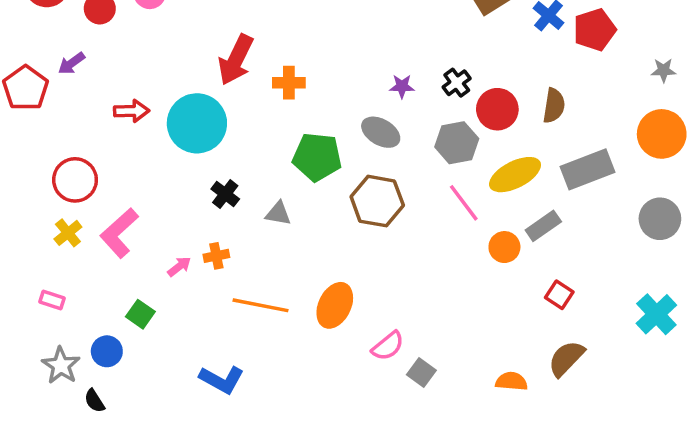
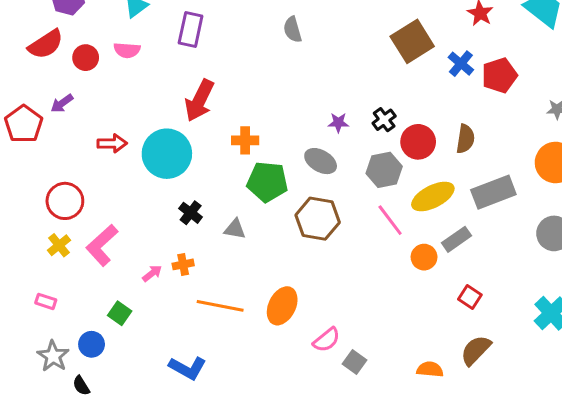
orange cross: (289, 83) -> (245, 140), moved

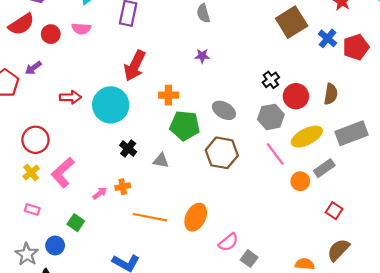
purple star: (338, 123) -> (202, 56), moved
pink rectangle: (46, 301) -> (32, 210), moved

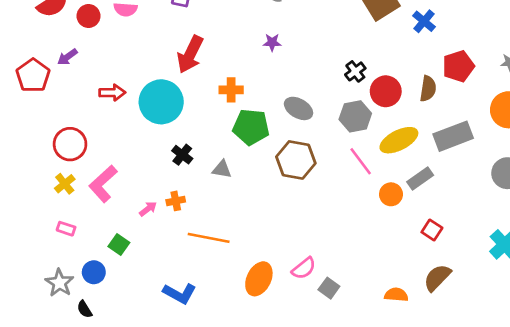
red pentagon: (356, 47) -> (458, 66), moved
orange ellipse: (196, 217) -> (259, 279), moved

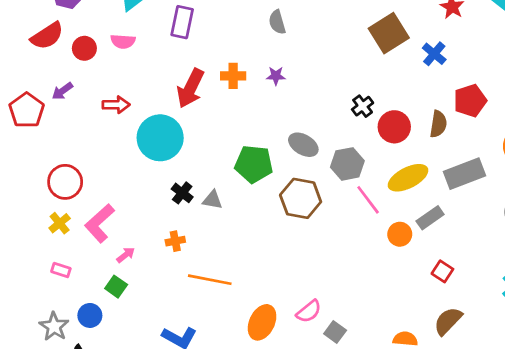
orange cross: (231, 90) -> (233, 76), moved
red arrow: (112, 93) -> (116, 105), moved
gray hexagon: (355, 116) -> (347, 164), moved
gray triangle: (222, 169) -> (212, 200), moved
pink arrow: (148, 209) -> (126, 255), moved

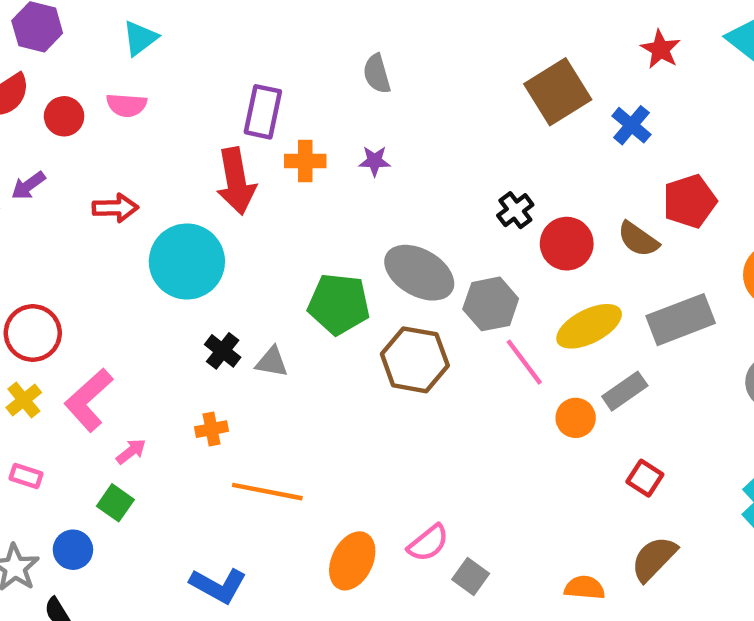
purple rectangle: (182, 22) -> (263, 112), moved
red arrow: (190, 88) -> (236, 181), turned -36
brown semicircle: (438, 124) -> (638, 239), turned 116
gray ellipse: (303, 145) -> (419, 273), size x1.4

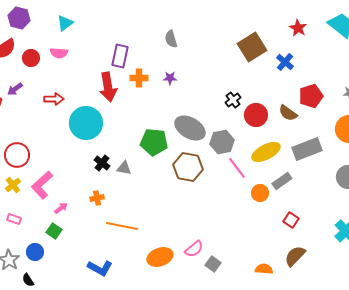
orange ellipse: (352, 561) -> (160, 257), turned 45

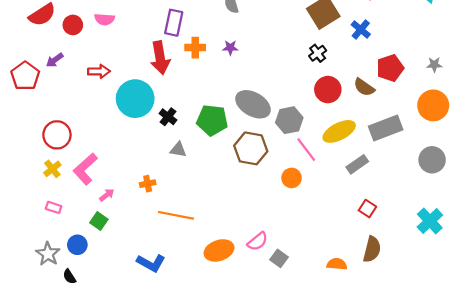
black cross: (233, 100) -> (318, 53), moved
black cross: (102, 163) -> (168, 117), moved
orange circle: (260, 193) -> (292, 178), moved
brown semicircle: (295, 256) -> (372, 249), turned 150

